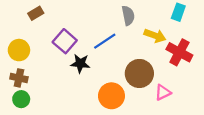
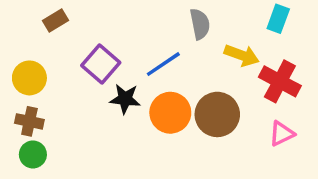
pink triangle: (163, 92) -> (282, 134), moved
orange circle: (111, 96) -> (170, 113), moved

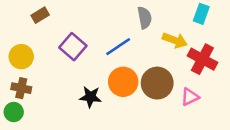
black star: (125, 99) -> (90, 97), moved
pink triangle: (282, 134) -> (190, 97), moved
green circle: (33, 154) -> (14, 112), moved

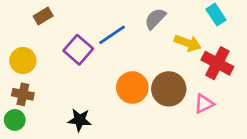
cyan rectangle: (201, 14) -> (216, 15), turned -54
gray semicircle: (145, 18) -> (155, 19), turned -125
blue line: (118, 47) -> (112, 35), moved
black star: (90, 97) -> (80, 120), moved

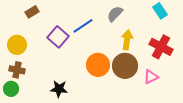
yellow arrow: (188, 43) -> (127, 40), moved, turned -102

